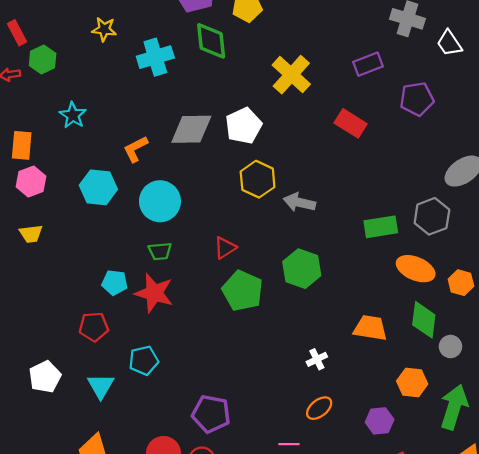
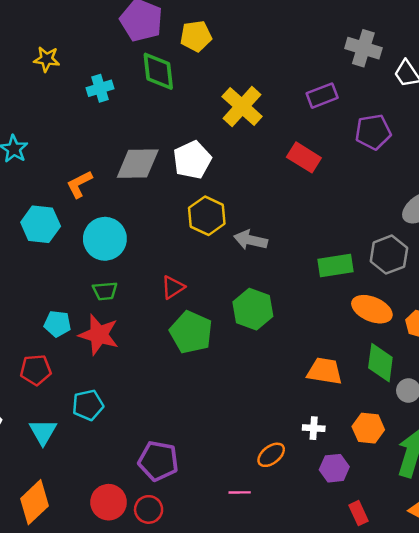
cyan cross: (155, 57) -> (100, 88), size x0.7
white cross: (317, 359) -> (314, 428), moved, turned 30

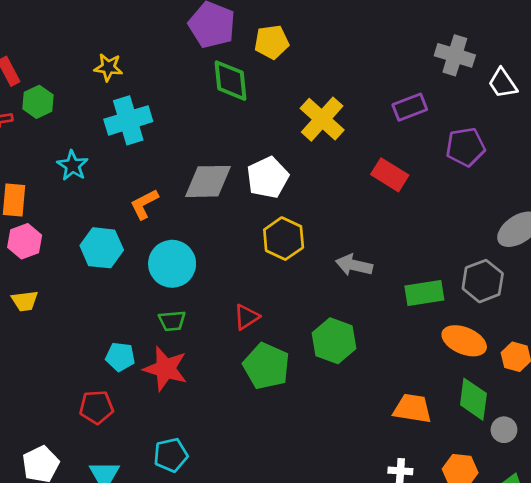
cyan cross: (100, 88) -> (128, 120), moved, size x1.6
gray arrow: (251, 240) -> (354, 265), moved
cyan pentagon: (88, 405) -> (171, 455), moved

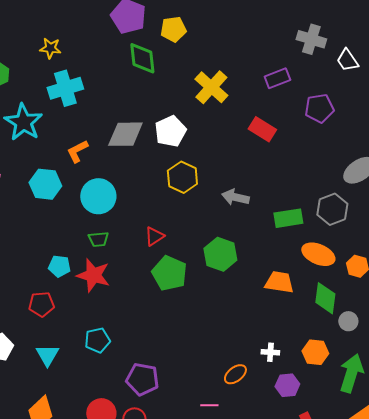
cyan star: (73, 166) -> (23, 122), size x1.6
orange trapezoid: (412, 408) -> (279, 282), moved

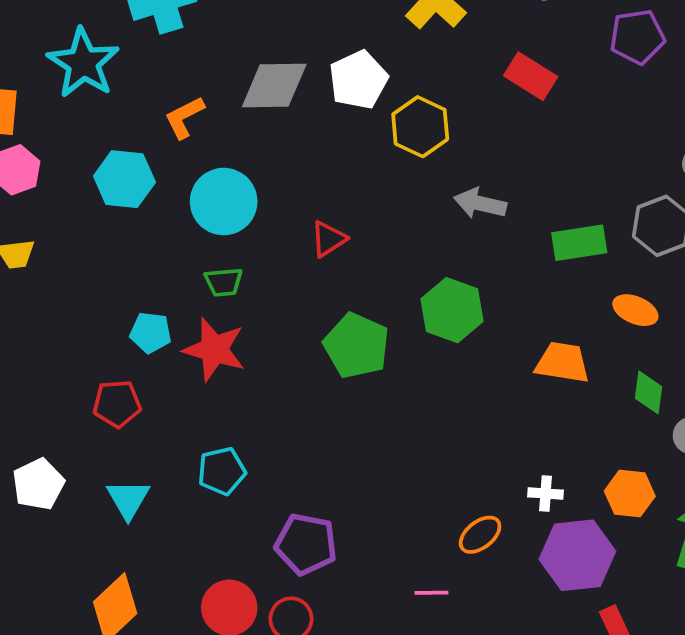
yellow hexagon: (182, 177) -> (420, 127), moved
red triangle: (154, 236) -> (328, 239), moved
orange ellipse: (318, 254) -> (635, 310), size x0.7
green diamond: (325, 298) -> (649, 392), size x0.7
purple hexagon: (287, 385) -> (577, 555), size x1.6

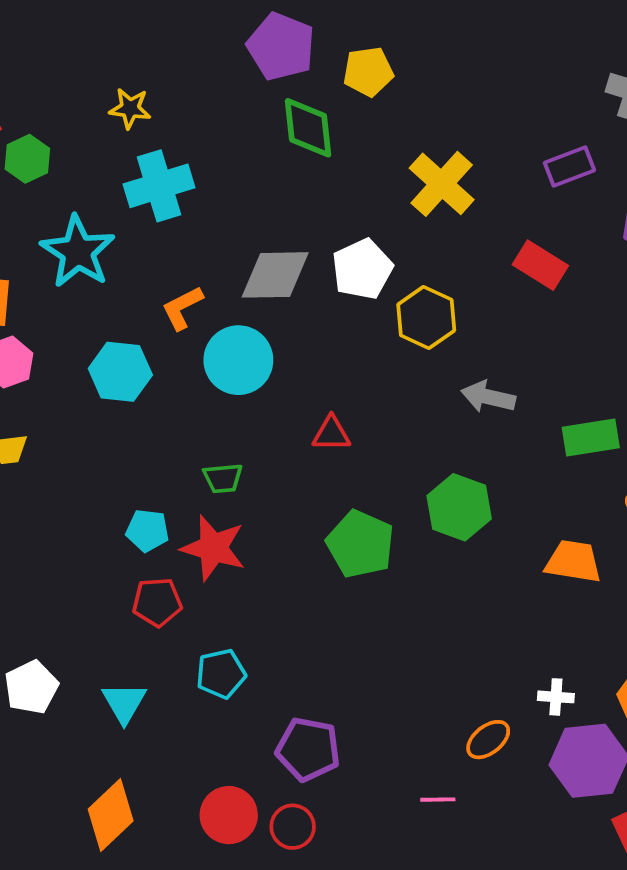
cyan circle: (224, 202) -> (238, 360), moved
red triangle: (328, 239) -> (331, 434), turned 33
red pentagon: (117, 404) -> (157, 602), moved

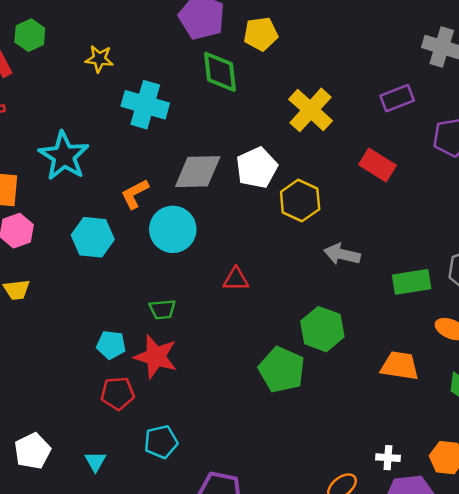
green hexagon: (27, 159) -> (30, 35), moved
cyan cross: (159, 186) -> (145, 105), moved, turned 33
green pentagon: (360, 544) -> (282, 370), moved
cyan triangle: (124, 703) -> (95, 462), size x0.7

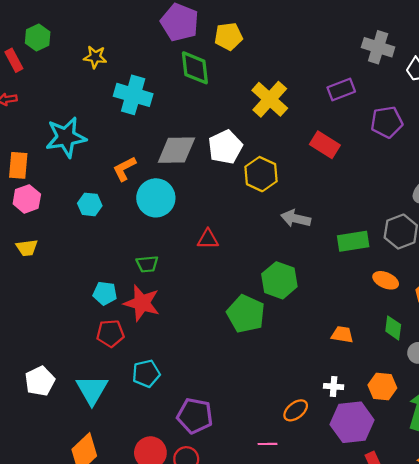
cyan star: (64, 156) -> (66, 137), turned 30
cyan hexagon: (93, 237) -> (90, 204), size x0.7
orange trapezoid: (400, 366) -> (342, 334), moved, size x0.7
cyan triangle: (95, 462) -> (92, 390), size x1.8

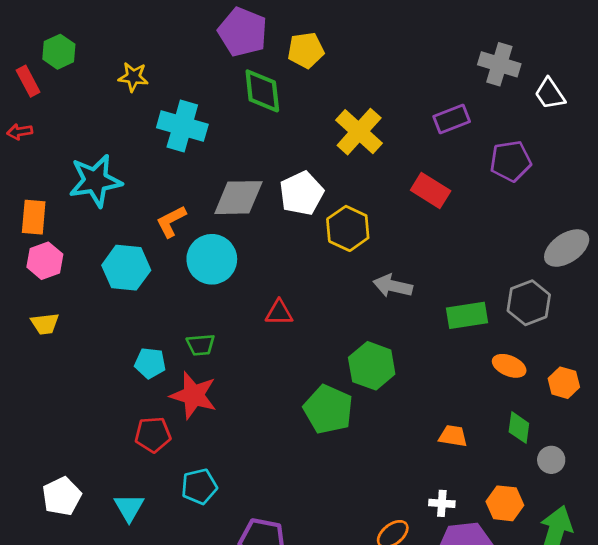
cyan hexagon: (90, 204) -> (126, 268), size x1.5
cyan pentagon: (105, 293) -> (150, 363), moved
cyan triangle: (92, 390) -> (129, 508), size x0.7

